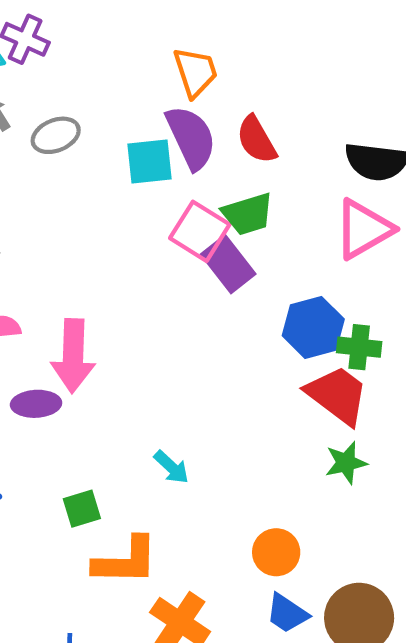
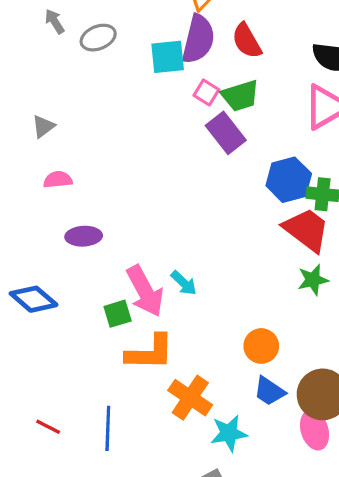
purple semicircle: (191, 138) -> (198, 39), turned 39
pink square: (200, 231) -> (206, 92), moved, size x0.6
pink arrow: (73, 356) -> (145, 291), moved, turned -30

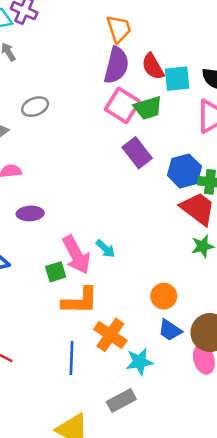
gray ellipse: (98, 38) -> (35, 107), moved
cyan square: (168, 57) -> (177, 79), moved
pink square: (206, 92) -> (122, 105), size x1.8
purple rectangle: (226, 133) -> (137, 153), moved
blue line: (108, 428) -> (71, 358), moved

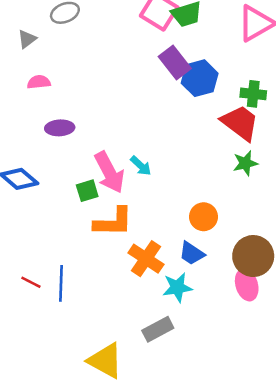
blue hexagon: (184, 171) -> (200, 78), moved
blue trapezoid: (170, 330) -> (192, 253), moved
blue line: (71, 358) -> (61, 283), moved

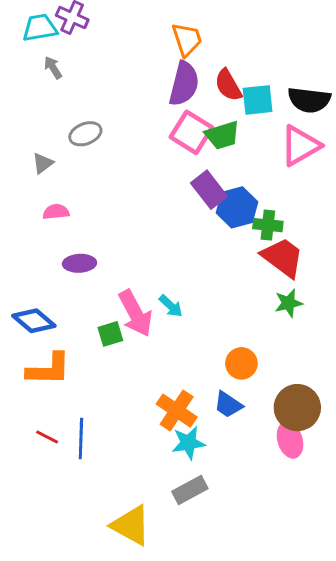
green cross: (253, 94) -> (268, 225), moved
orange L-shape: (113, 222) -> (49, 369), moved
cyan star: (177, 287) -> (188, 443), moved

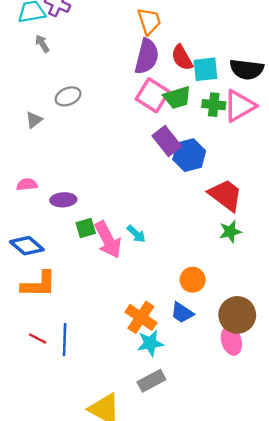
pink semicircle: (56, 212) -> (27, 185), moved
green cross: (268, 225) -> (214, 105), moved
green square: (110, 334) -> (86, 228), moved

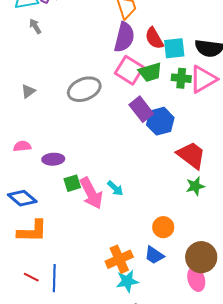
gray ellipse: (68, 96) -> (84, 89), moved, size x1.5
orange cross: (141, 317) -> (119, 259), turned 32

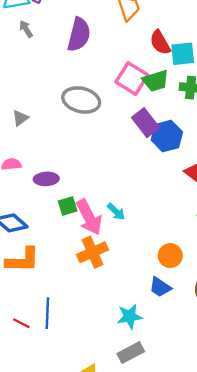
purple semicircle: (124, 37) -> (79, 35), moved
gray ellipse: (84, 89) -> (81, 100), turned 36
gray triangle: (28, 91) -> (20, 118), moved
orange cross: (119, 259) -> (92, 252), moved
red line: (31, 277) -> (21, 323), moved

